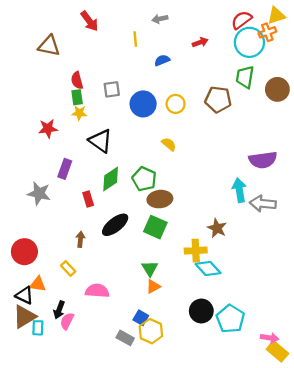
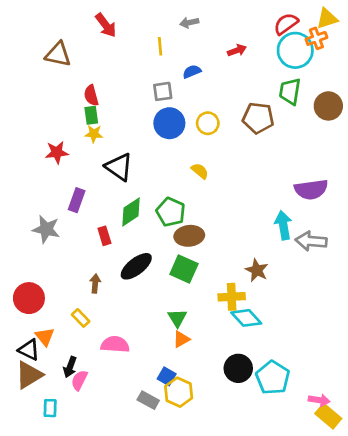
gray square: (112, 89) -> (163, 91), moved
orange triangle: (38, 284) -> (45, 337), turned 42
cyan rectangle: (38, 328) -> (50, 408), moved

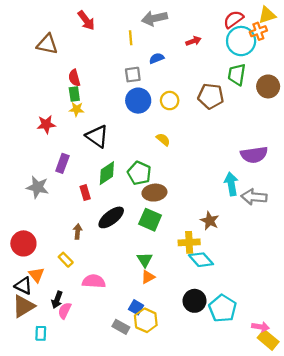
gray arrow: (189, 23) -> (154, 18), size x1.6

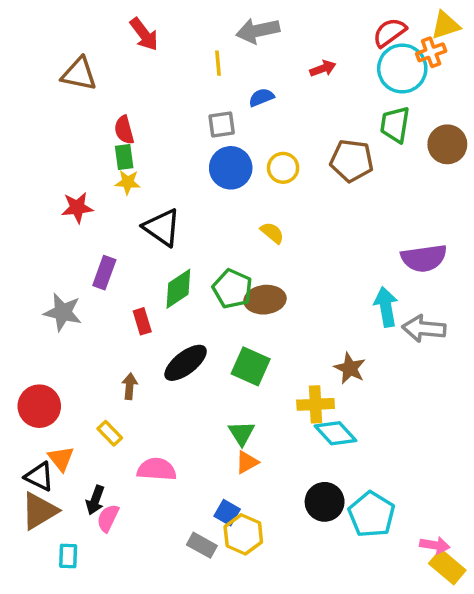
brown ellipse: (154, 193) -> (265, 300), moved

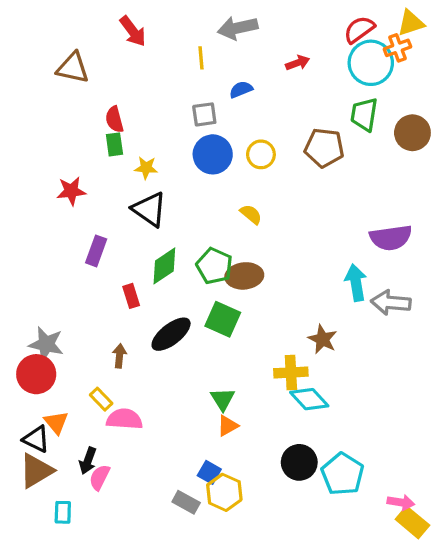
yellow star: (128, 182) -> (146, 168), moved
gray star: (63, 312) -> (46, 344), moved
green square: (251, 366) -> (223, 319), moved
pink semicircle: (157, 469) -> (124, 419), moved

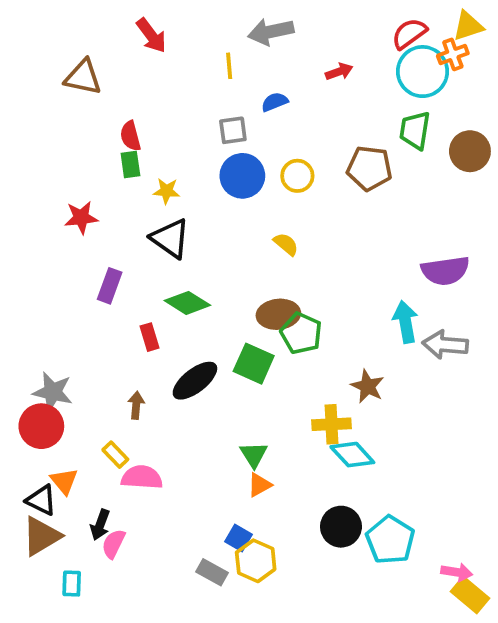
green diamond: (164, 266) -> (187, 303), turned 66
green pentagon: (214, 266) -> (301, 333), moved

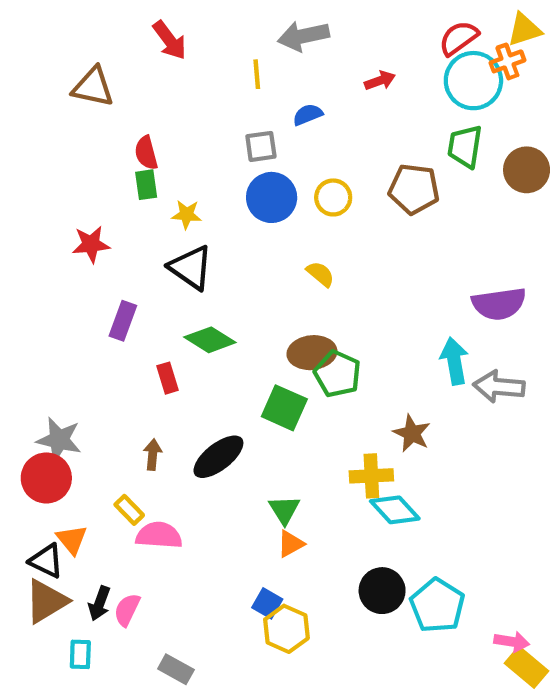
black ellipse: (195, 381) -> (218, 457), moved
black arrow: (100, 525) -> (99, 603), moved
gray rectangle: (212, 572) -> (176, 669), moved

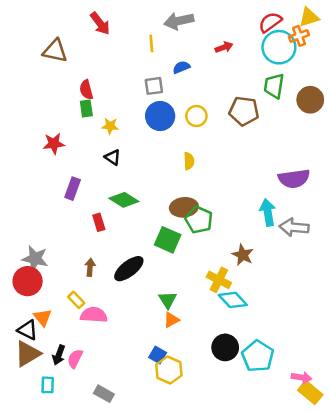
black triangle: (191, 268) -> (113, 157), size x0.6
yellow semicircle: (320, 274) -> (189, 161), turned 48
yellow cross: (371, 476) -> (219, 280), turned 30

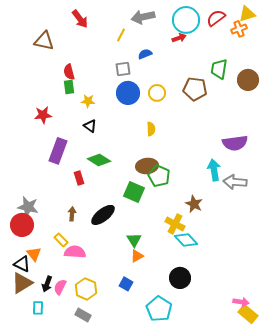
yellow line: (151, 43) -> (121, 35), turned 32
cyan circle: (279, 47) -> (186, 20), moved
purple rectangle: (73, 189) -> (58, 151), size x1.4
cyan pentagon: (258, 356) -> (159, 309), moved
yellow hexagon: (169, 370) -> (86, 289), moved

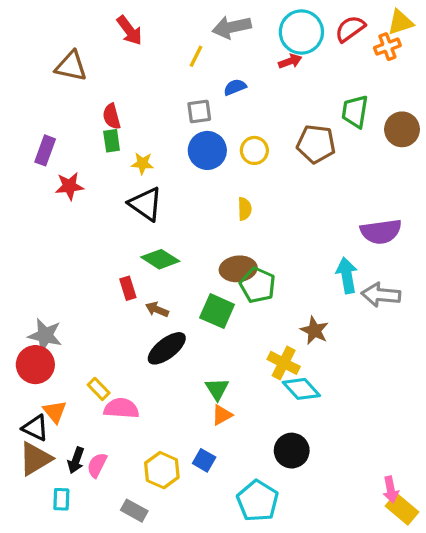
black triangle: (90, 126) -> (146, 204), size x1.6
purple rectangle: (58, 151) -> (45, 150), moved, size x0.7
brown arrow: (72, 214) -> (157, 309), moved, turned -72
yellow hexagon: (86, 289) -> (162, 470), moved
pink arrow: (241, 302) -> (391, 490), turned 70

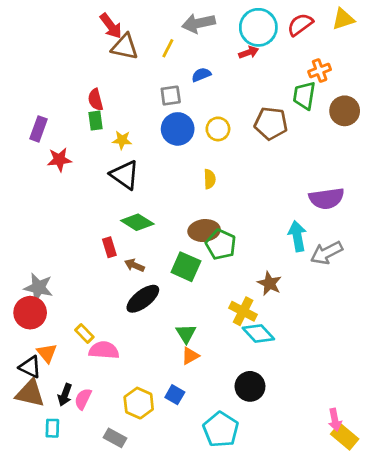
orange cross: (387, 47) -> (320, 70), moved
brown triangle: (71, 66) -> (125, 47), moved
gray arrow: (381, 295) -> (327, 253), turned -32
brown triangle: (35, 459) -> (30, 393), turned 44

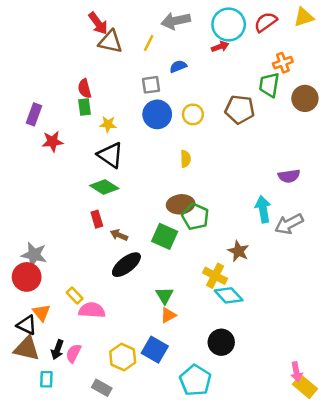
purple semicircle: (327, 199) -> (289, 176), size x0.7
green diamond: (137, 222) -> (104, 187), moved
blue square: (175, 395) -> (155, 350), size x1.5

